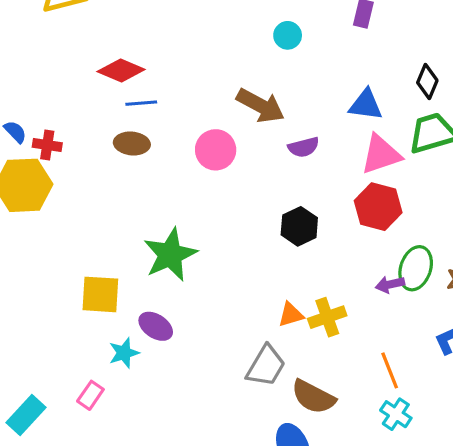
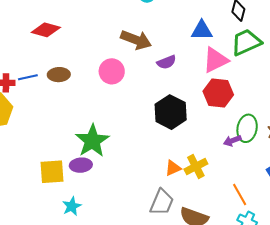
blue line: (141, 103) -> (28, 77), moved
black hexagon: (299, 226) -> (171, 112), size x1.4
purple ellipse: (156, 326) -> (81, 165), moved, turned -30

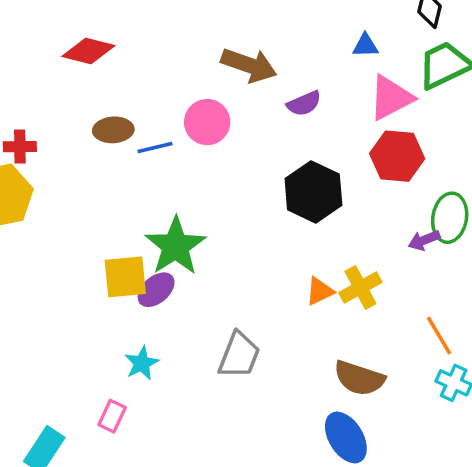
blue triangle: (202, 30) -> (365, 46), size x0.7
blue line: (28, 77) -> (155, 148), moved
purple ellipse: (81, 165) -> (156, 290), turned -35
yellow square: (52, 172) -> (125, 277), moved
gray trapezoid: (162, 202) -> (239, 355), moved

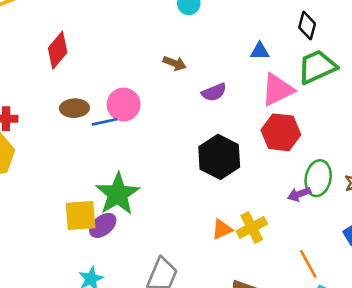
red diamond: (88, 51) -> (58, 50), turned -66
brown arrow: (249, 65) -> (175, 63), size x0.6
pink circle: (207, 122) -> (124, 105), moved

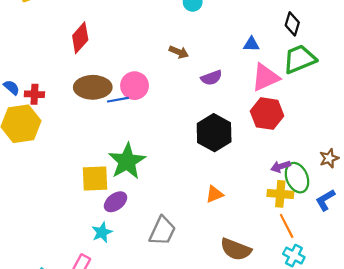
brown ellipse: (74, 108) -> (93, 87), size x1.5
green ellipse: (318, 178) -> (297, 178), moved, turned -36
purple ellipse: (103, 225) -> (116, 202), moved
yellow cross: (252, 227) -> (280, 194), moved, turned 30

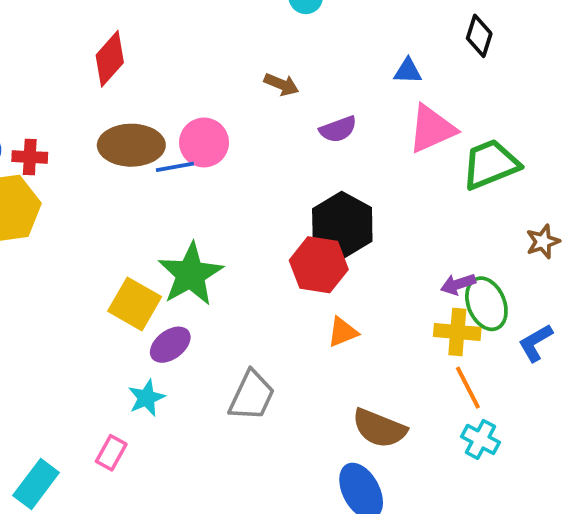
green trapezoid: (300, 59) -> (491, 164), moved
red hexagon: (267, 114) -> (319, 265), moved
brown star: (329, 158) -> (543, 242), moved
yellow square: (95, 178) -> (135, 304), turned 32

